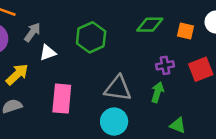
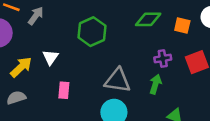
gray arrow: (32, 32) -> (36, 16), moved
white triangle: (48, 53) -> (50, 57), moved, turned -35
pink rectangle: (62, 99) -> (64, 90), size x0.6

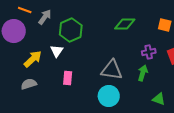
green diamond: (148, 19) -> (125, 24), moved
green hexagon: (92, 32) -> (71, 30), moved

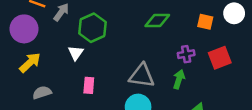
yellow arrow: (33, 59) -> (30, 63), moved

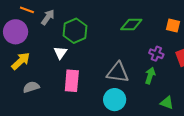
purple cross: (186, 54) -> (156, 54), turned 32
pink rectangle: (89, 85) -> (72, 81), size x1.5

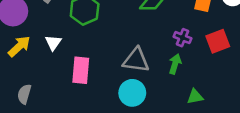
white triangle: (60, 53) -> (53, 43), moved
gray semicircle: (31, 87) -> (24, 94), moved, turned -56
green triangle: (167, 103) -> (195, 97), turned -32

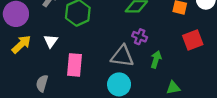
purple cross: (183, 38) -> (140, 37), moved
gray semicircle: (24, 94) -> (42, 83), moved

